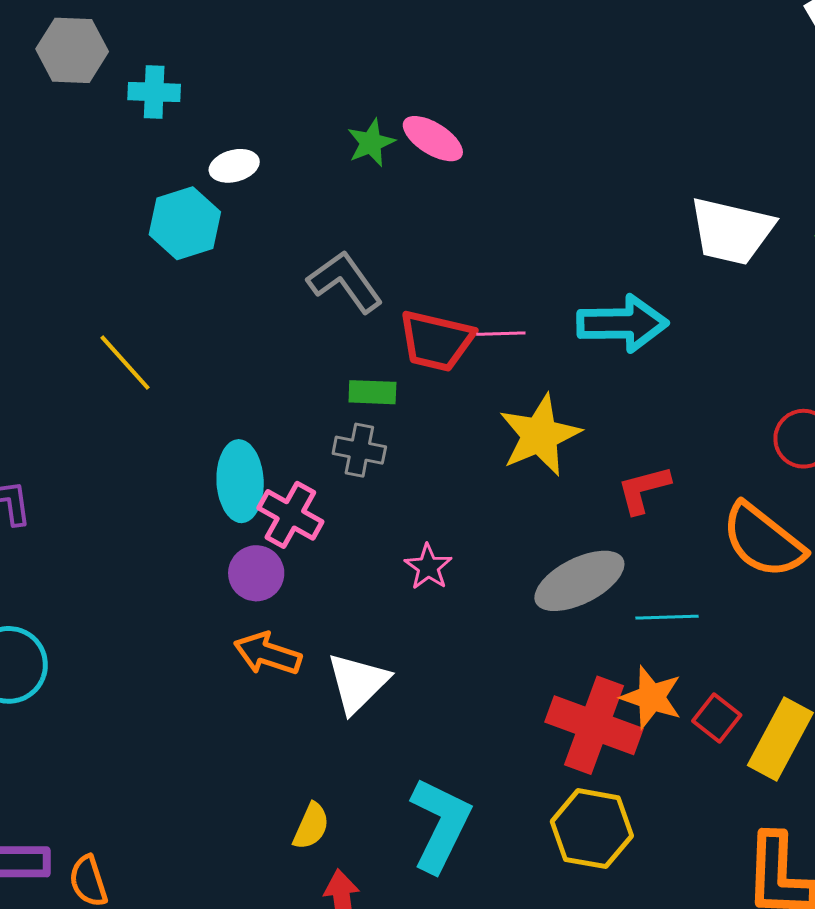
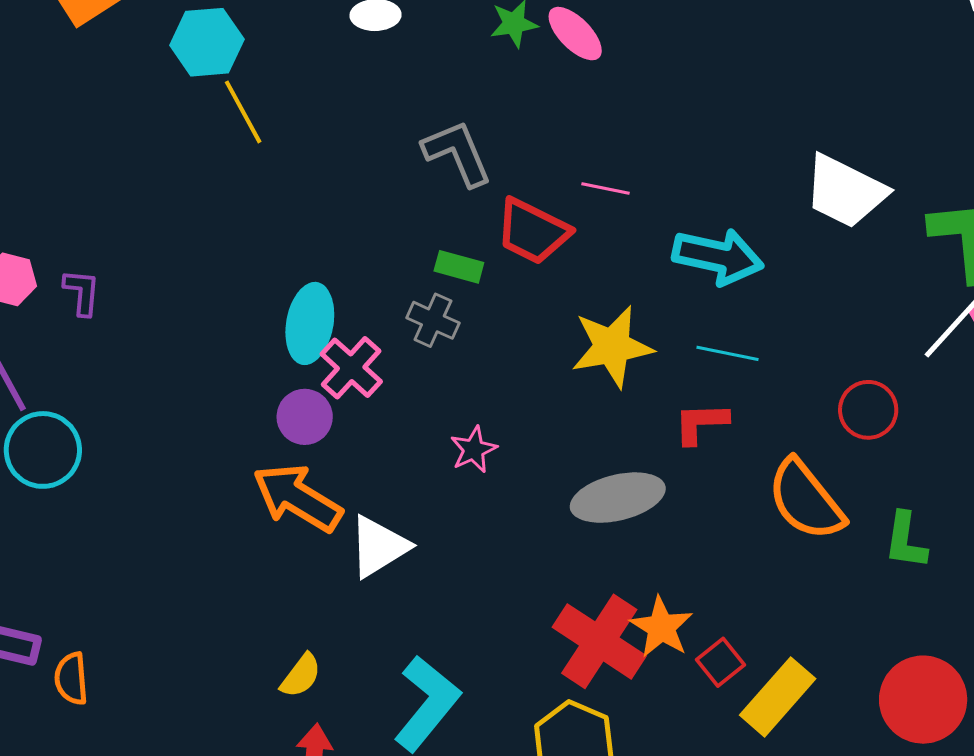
cyan hexagon: (185, 223) -> (207, 42), moved
pink line: (501, 334) -> (606, 188), moved
yellow line: (125, 363) -> (243, 112), moved
cyan line: (667, 617) -> (727, 353), moved
orange arrow: (268, 654) -> (297, 498), size x1.4

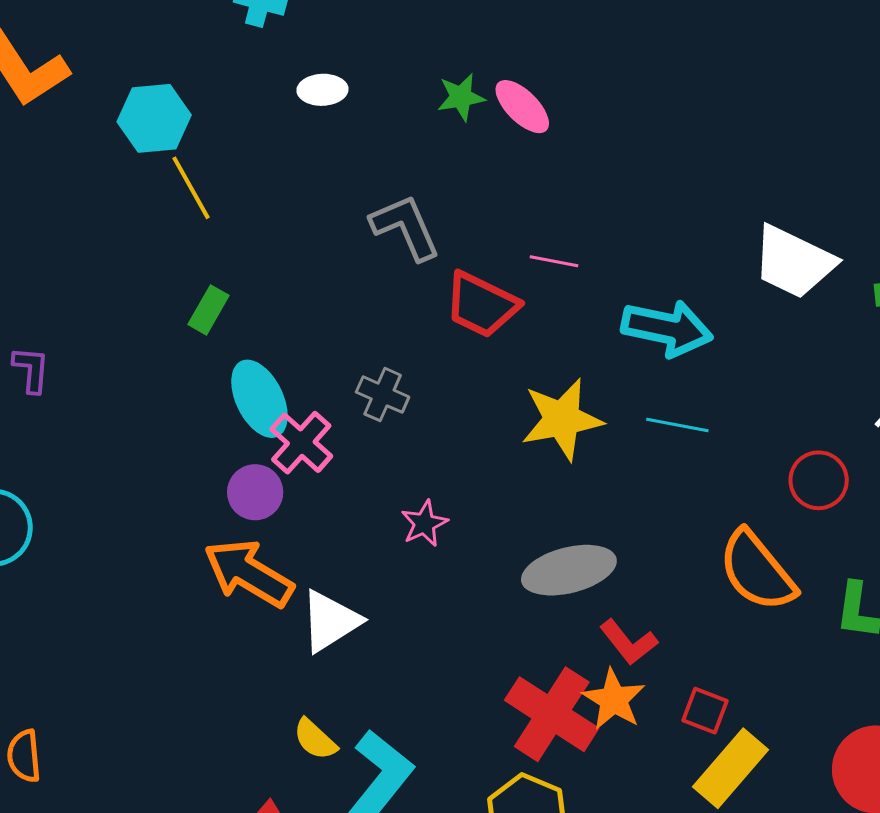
green rectangle: (459, 267) -> (208, 310), moved, turned -75
cyan ellipse: (310, 323) -> (259, 399), turned -36
red L-shape: (701, 423) -> (629, 642), moved, turned -126
red square: (720, 662) -> (705, 711), moved, turned -30
yellow semicircle: (301, 676) -> (315, 739), moved, turned 96

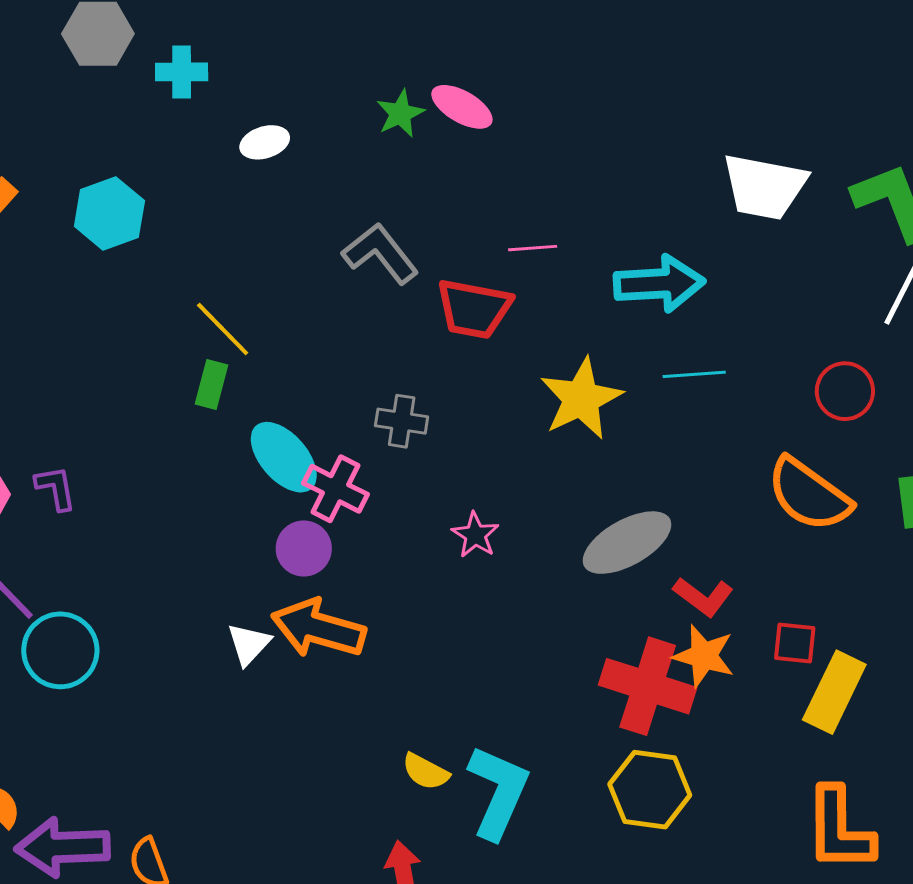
yellow line: (191, 188) -> (223, 329), moved
white triangle: (330, 621) -> (249, 644), moved, size x0.7

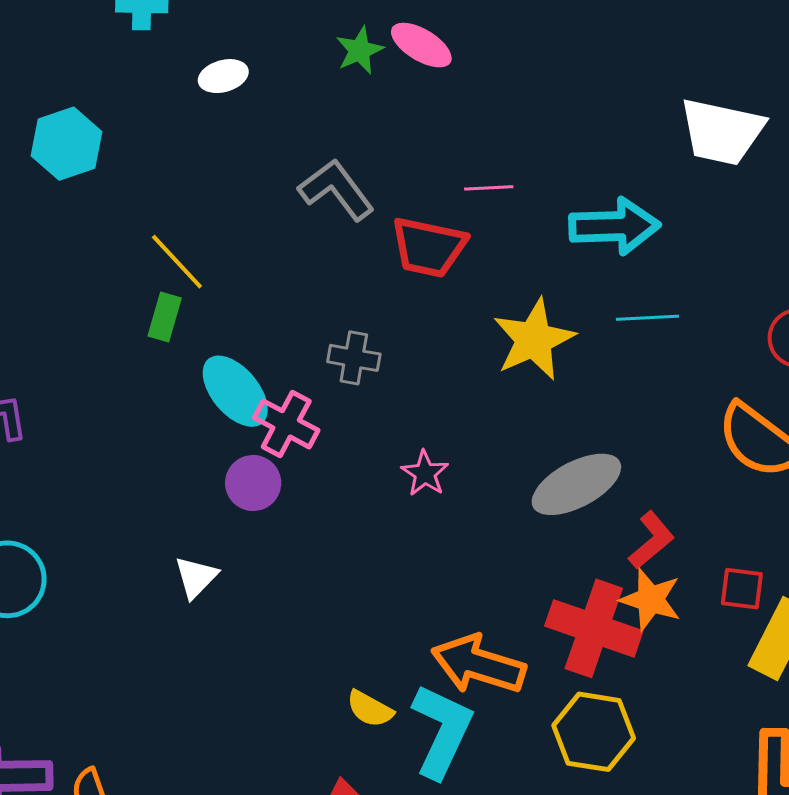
red L-shape: (703, 597) -> (651, 540), turned -78
orange arrow: (318, 628) -> (478, 664), moved

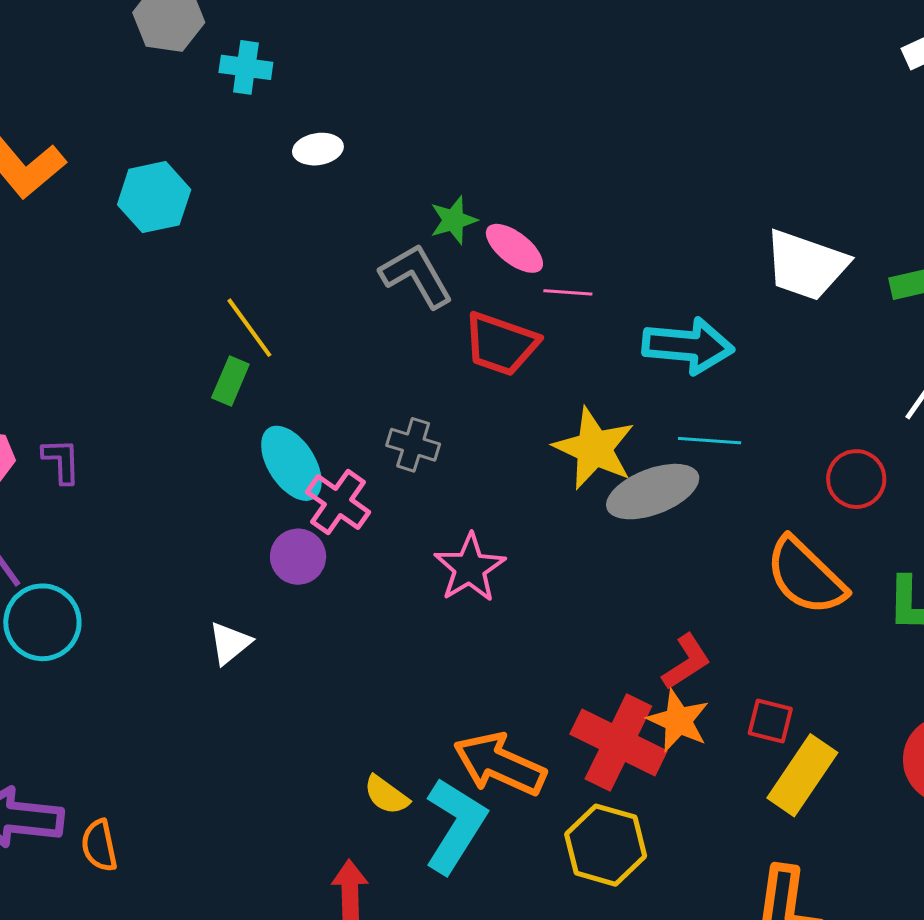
pink ellipse: (421, 45) -> (514, 248), moved
green star: (360, 50) -> (453, 220), moved
yellow star: (534, 339) -> (594, 448), turned -30
pink star: (425, 473) -> (470, 568), size x1.5
gray ellipse: (576, 484) -> (653, 492), moved

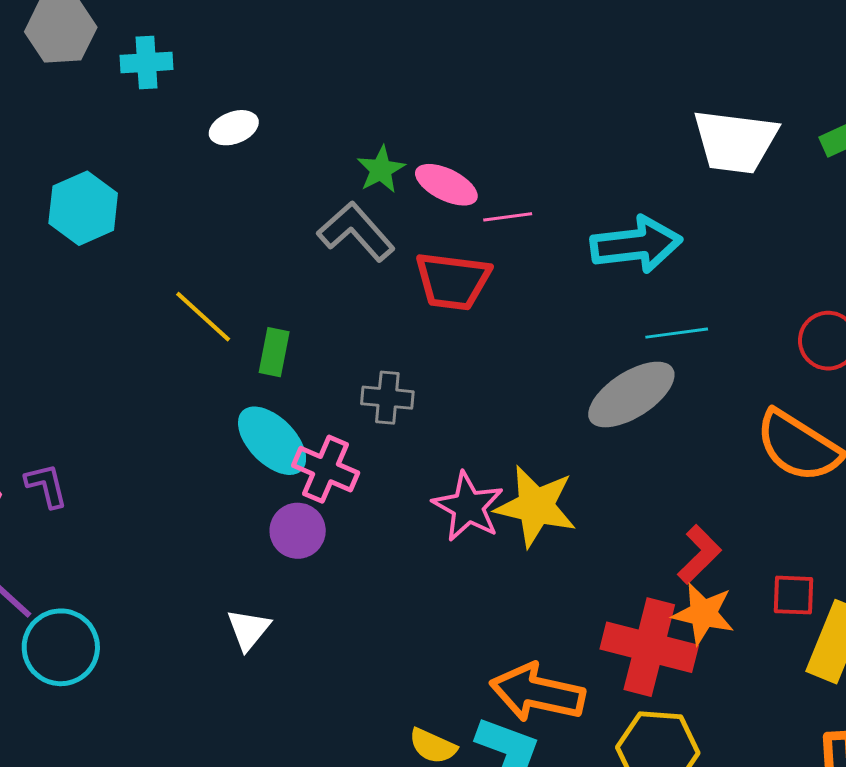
green rectangle: (230, 381) -> (274, 352), moved
yellow star: (594, 448) -> (536, 506), moved

